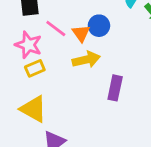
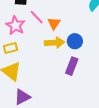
blue circle: (99, 26) -> (75, 41), moved
yellow rectangle: (35, 68) -> (10, 48), moved

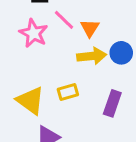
yellow rectangle: (10, 48) -> (68, 92), moved
purple rectangle: (72, 66) -> (112, 103), moved

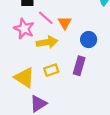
yellow arrow: (92, 56) -> (47, 42), moved
purple rectangle: (112, 103) -> (79, 66), moved

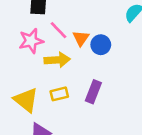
pink star: (24, 29) -> (31, 41), turned 30
blue circle: (89, 40) -> (101, 45), moved

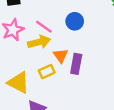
pink line: (58, 30) -> (44, 27), moved
orange triangle: (81, 38) -> (61, 56), moved

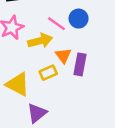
pink line: (44, 27) -> (56, 24), moved

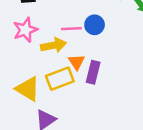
pink line: (56, 24) -> (71, 29), turned -42
yellow rectangle: (48, 73) -> (60, 79), size x1.5

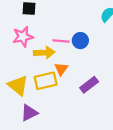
purple rectangle: (93, 72) -> (89, 85), moved, turned 30

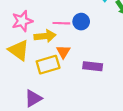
yellow triangle: (18, 85) -> (19, 50), moved
purple rectangle: (89, 85) -> (93, 66), turned 48

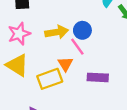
pink line: (61, 23) -> (77, 47), moved, turned 56
yellow arrow: (45, 36) -> (57, 32), moved

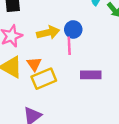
pink line: (77, 47) -> (69, 46), turned 36
orange triangle: (65, 64) -> (34, 64), moved

